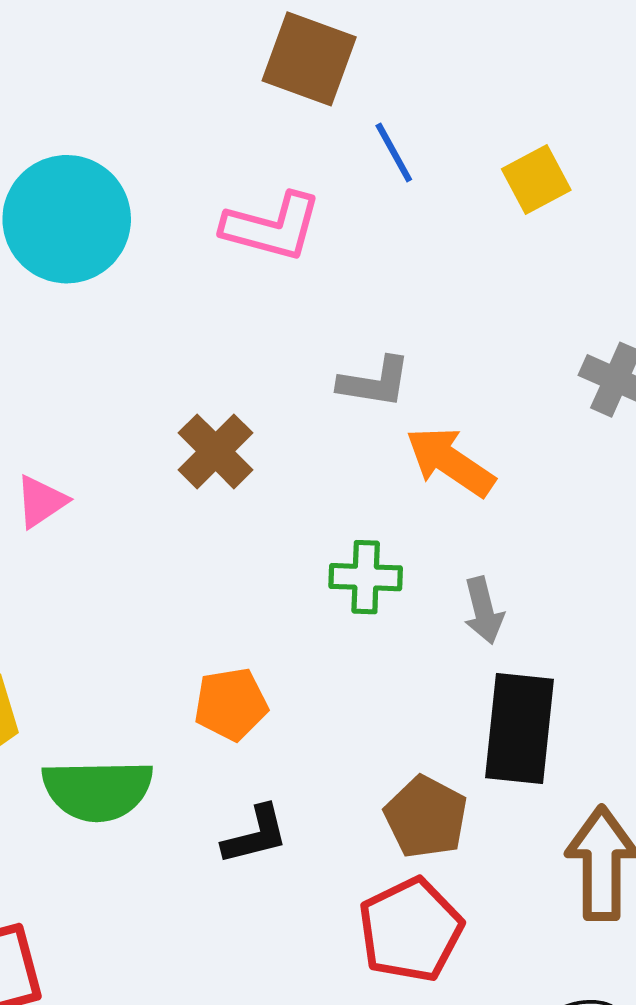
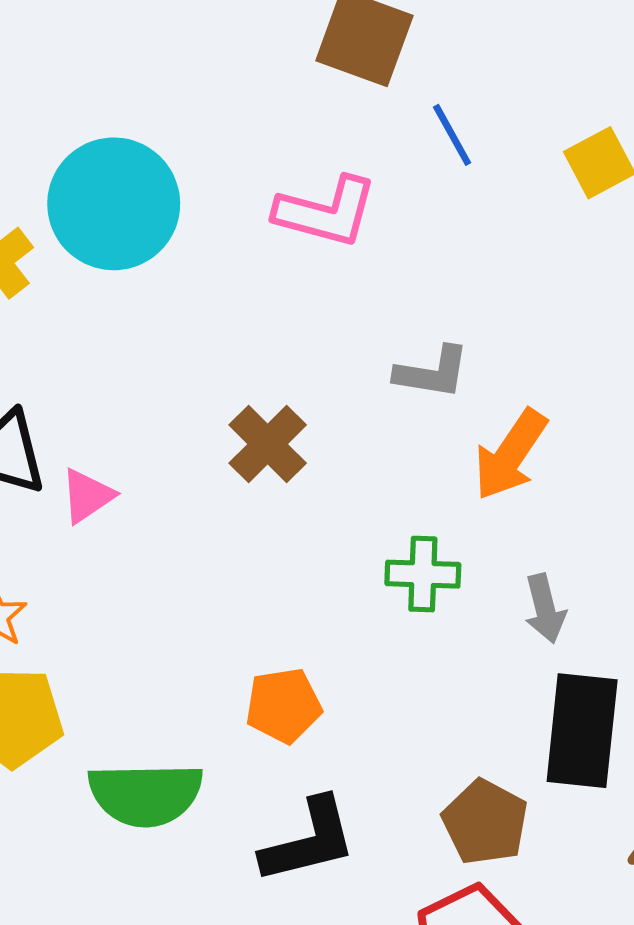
orange arrow: (450, 462) -> (510, 455), turned -90
black L-shape: (255, 835) -> (309, 841), size x1.4

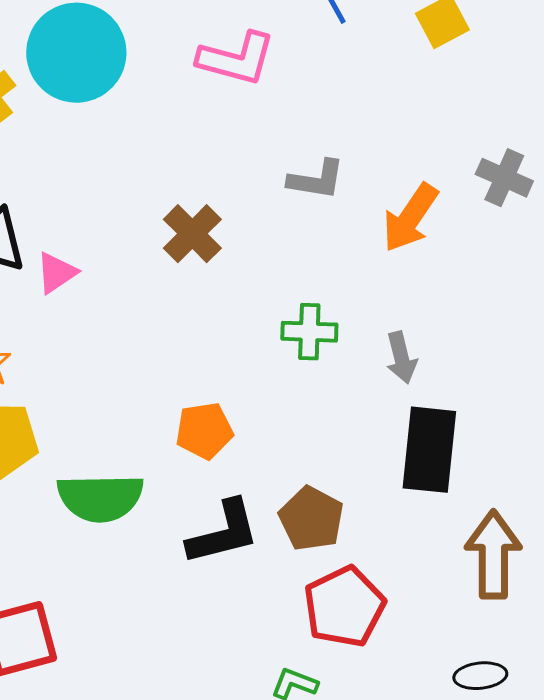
orange arrow: (510, 455) -> (410, 218), moved
brown pentagon: (485, 822) -> (311, 519), moved

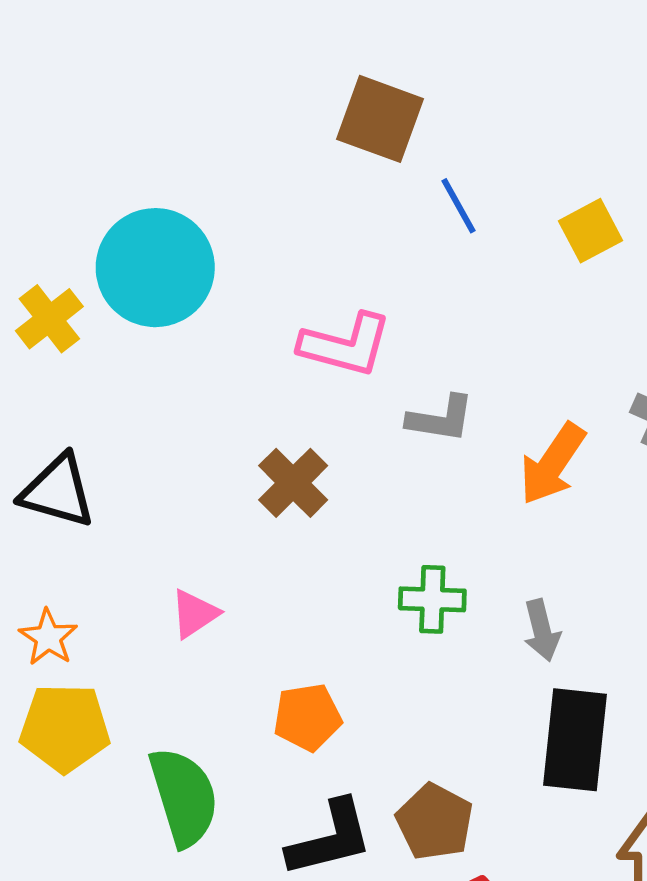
pink L-shape: (236, 59) -> (346, 345), moved
pink triangle: (56, 273) -> (194, 614), moved
green semicircle: (100, 498) -> (184, 797), turned -106

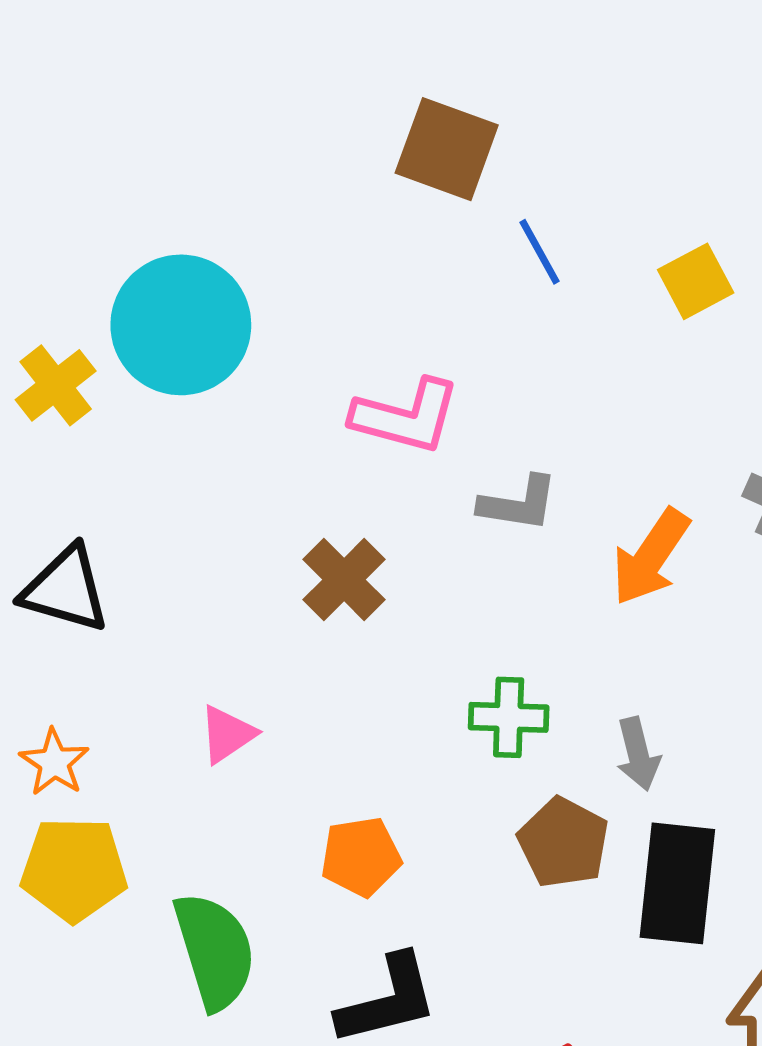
brown pentagon: (435, 822) -> (563, 843), moved

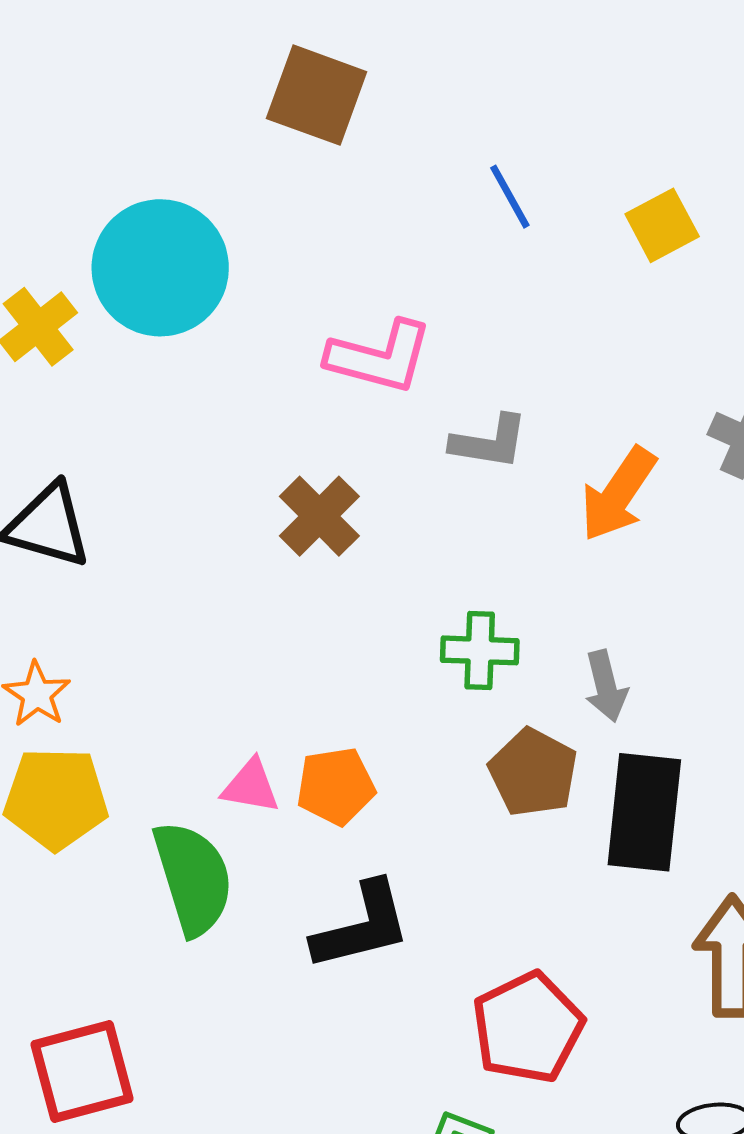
brown square: (447, 149) -> (317, 95), moved
pink triangle: (227, 734) -> (251, 786), moved, turned 44

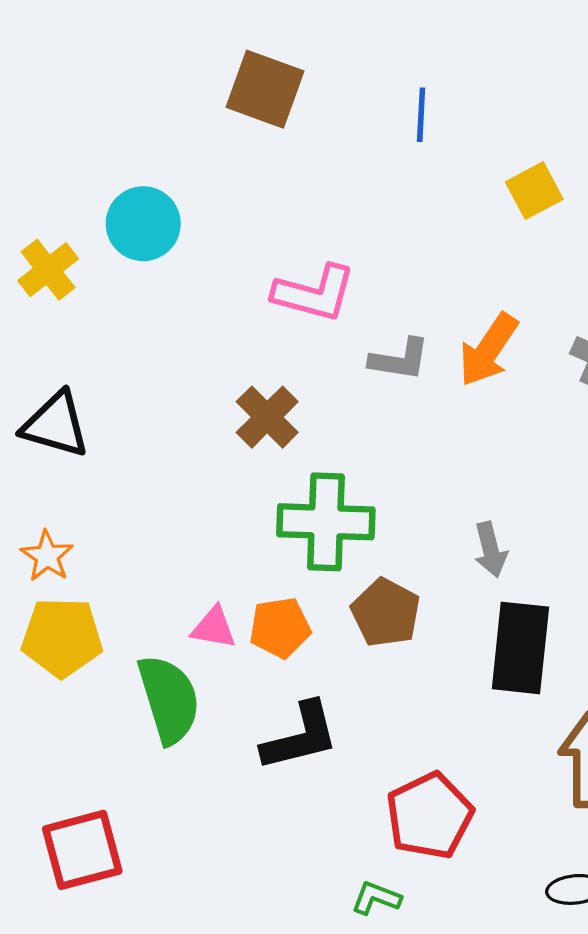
blue line: (510, 197) -> (421, 115), moved, turned 32
cyan circle: (160, 268) -> (143, 224), size x0.7
orange arrow: (618, 494) -> (488, 350), moved
green cross: (480, 650) -> (326, 522), moved, size x1.6
brown pentagon: (533, 772) -> (386, 613), moved

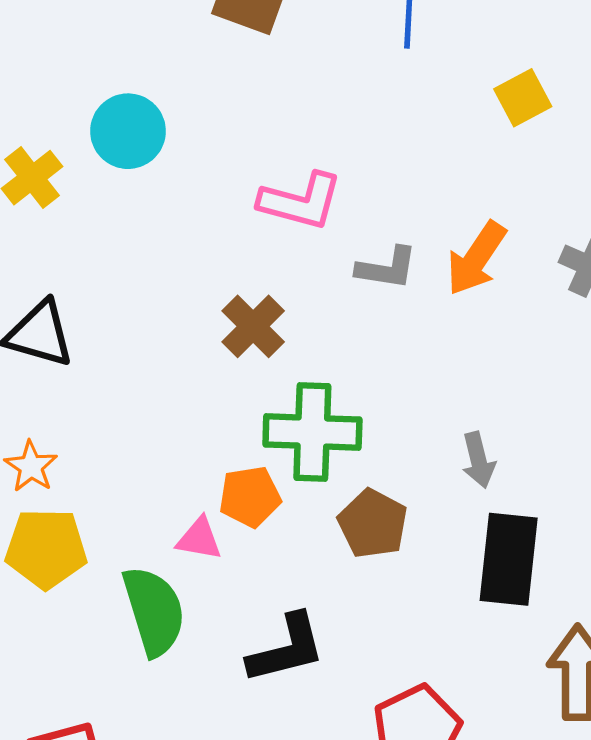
orange pentagon: (280, 628) -> (250, 497), moved

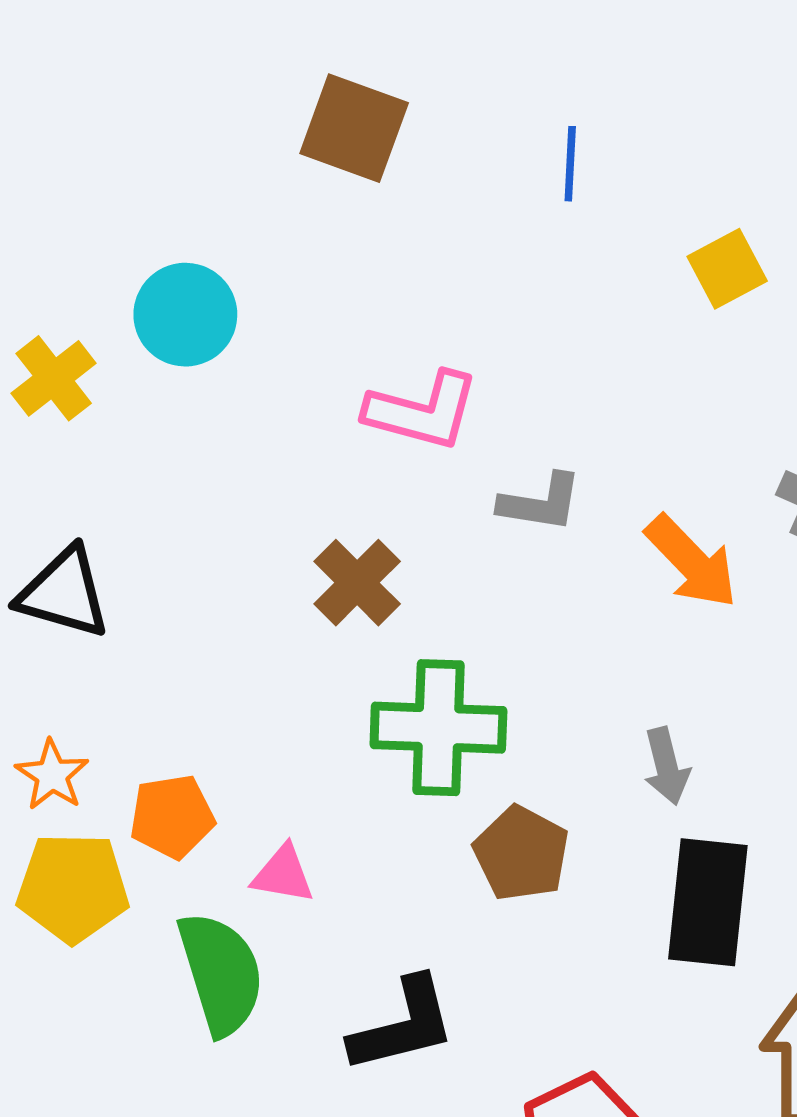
orange arrow: (476, 258) -> (692, 562), moved, turned -78
orange pentagon: (250, 497) -> (172, 816), moved

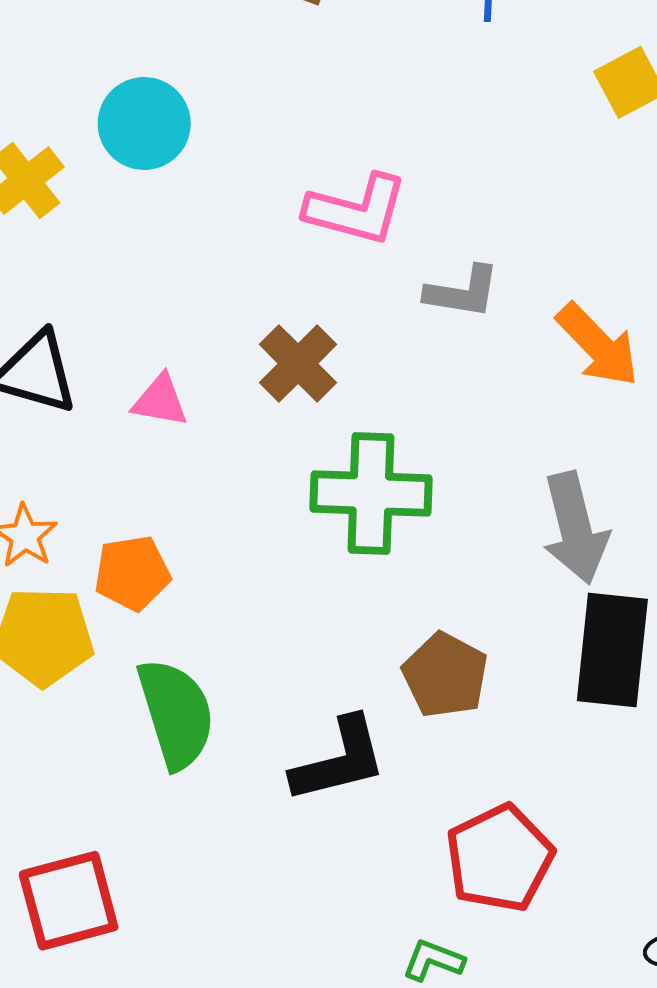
gray arrow: (666, 766) -> (575, 528), size x1.6
brown pentagon: (521, 853) -> (445, 675), moved
pink triangle: (283, 874) -> (160, 401), moved

